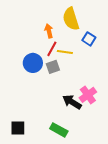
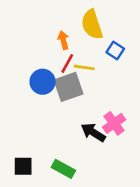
gray square: (53, 67) -> (69, 87), size x1.6
green rectangle: (59, 130) -> (63, 169), moved

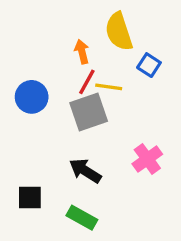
blue circle: (43, 82) -> (32, 97), moved
black arrow: (93, 132) -> (85, 171), moved
black square: (23, 166) -> (30, 198), moved

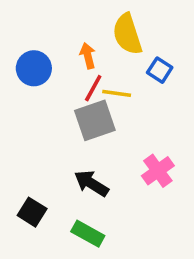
blue circle: (32, 97) -> (34, 68), moved
black square: (30, 198) -> (32, 212), turned 32

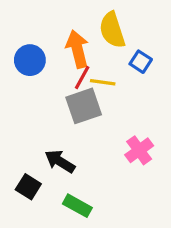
orange arrow: (88, 56) -> (77, 49), size x1.6
black arrow: (91, 183) -> (60, 161), moved

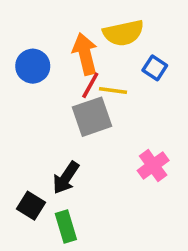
yellow semicircle: (112, 30) -> (123, 33), turned -84
black arrow: (60, 161) -> (66, 178), turned -88
green rectangle: (77, 206) -> (66, 227), moved, turned 44

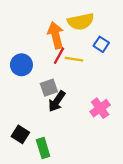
blue circle: (33, 66) -> (21, 65), moved
gray square: (92, 117) -> (49, 88), moved, size x0.7
black arrow: (66, 178) -> (57, 101), moved

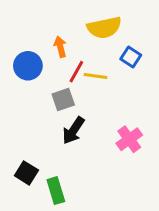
orange arrow: (56, 35) -> (60, 47), moved, size x0.6
blue circle: (21, 65) -> (28, 66), moved
gray square: (49, 88) -> (63, 100), moved

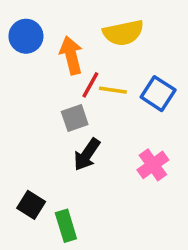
orange arrow: (60, 47) -> (71, 55), size x1.5
blue square: (131, 57) -> (158, 94), moved, size x1.4
blue circle: (28, 66) -> (26, 36), moved

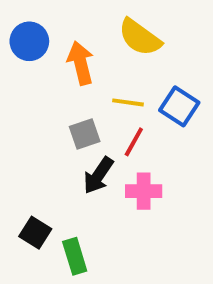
yellow semicircle: (123, 33) -> (140, 37), turned 48
red line: (90, 85) -> (134, 142), moved
pink cross: (153, 165) -> (144, 191), moved, turned 36

